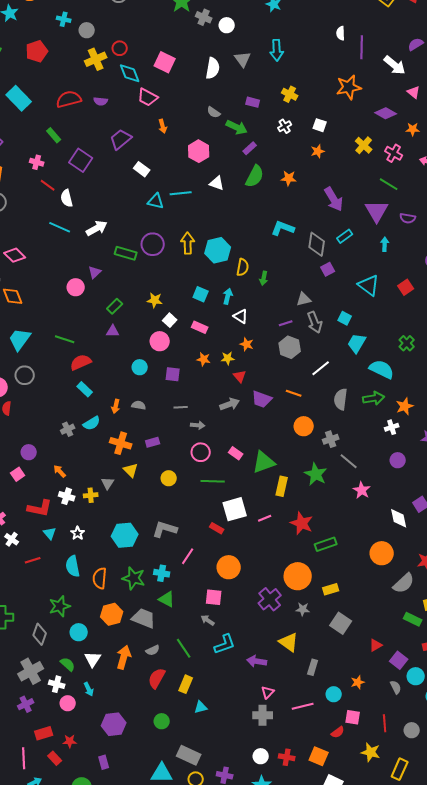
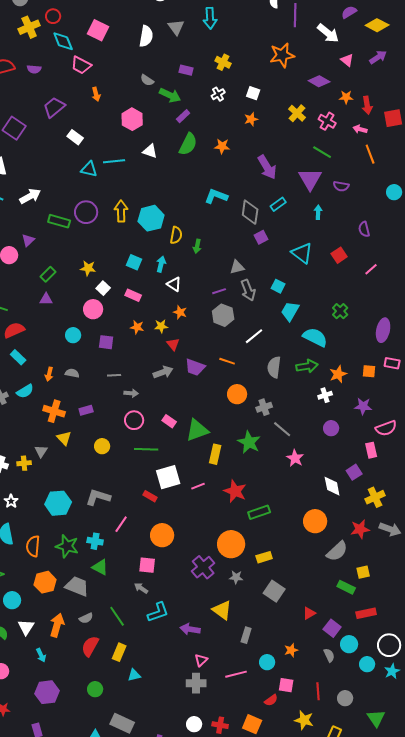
cyan arrow: (89, 689) -> (41, 655), moved

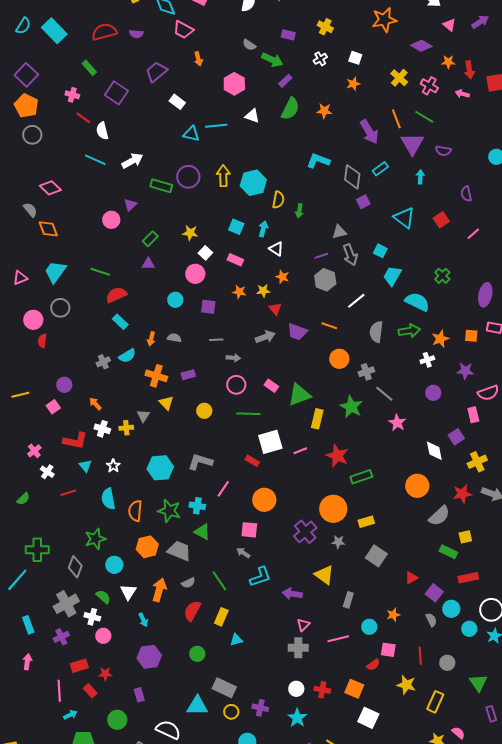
orange line: (370, 154) -> (396, 119), moved

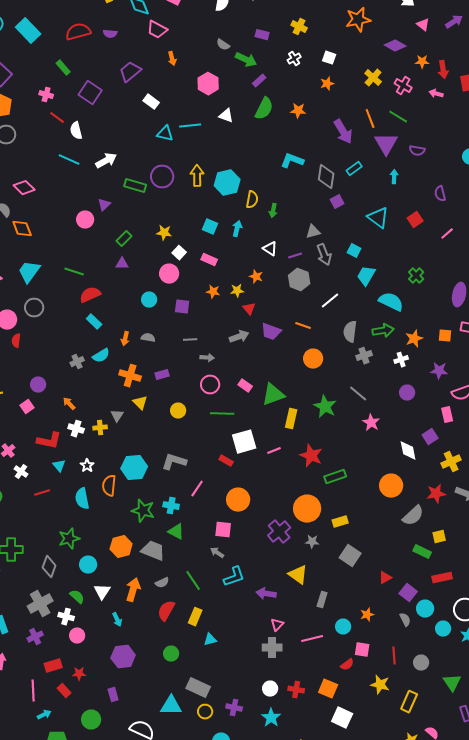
white triangle: (276, 249) -> (270, 249), moved
gray cross: (366, 372) -> (364, 356), moved
orange semicircle: (135, 511) -> (109, 486), moved

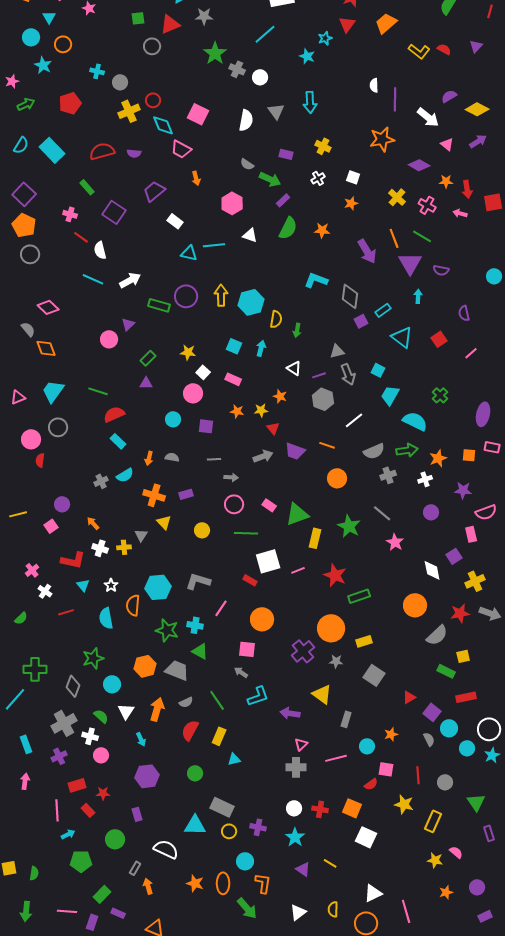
cyan rectangle: (354, 169) -> (383, 310), moved
gray semicircle: (350, 332) -> (374, 451), turned -120

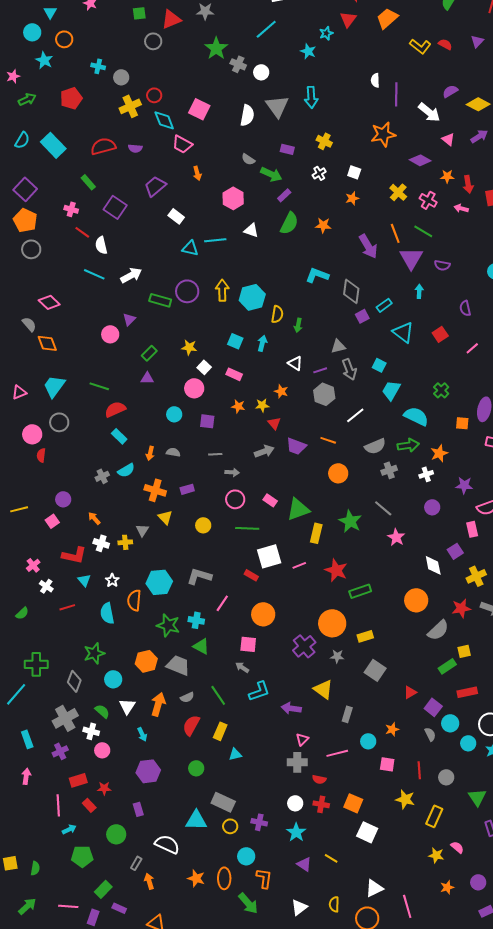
gray triangle: (276, 111) -> (277, 106), size x1.4
orange square: (469, 455) -> (462, 423), moved
green rectangle: (446, 671) -> (447, 666), turned -60
red semicircle: (371, 784) -> (319, 779), moved, turned 48
green arrow: (26, 911) -> (27, 906), turned -138

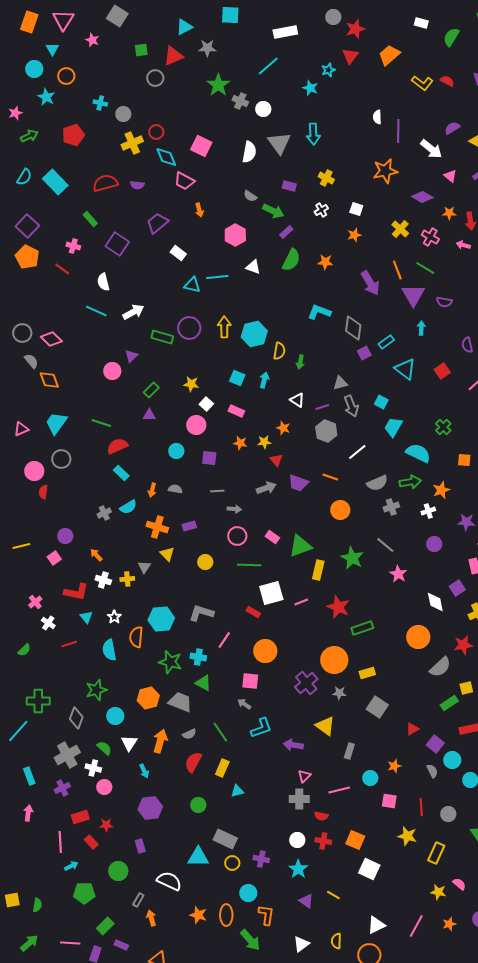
red line: (82, 232) -> (62, 269), moved
gray circle: (31, 249) -> (22, 333), moved
pink line: (407, 906) -> (416, 926), moved, turned 45

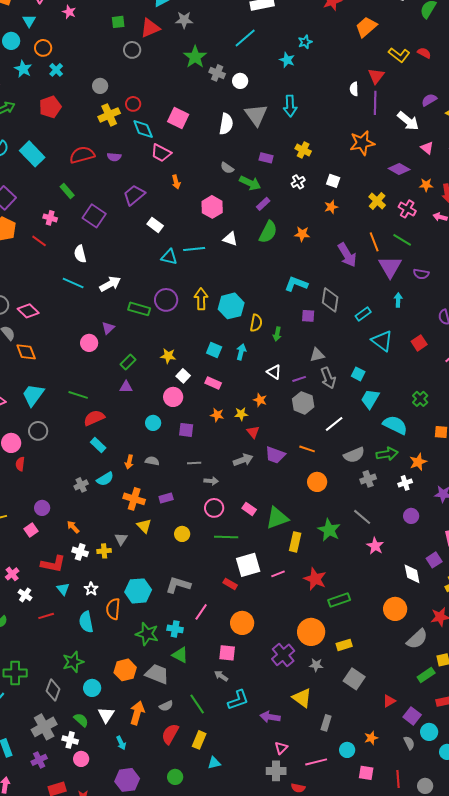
red triangle: (350, 56) -> (376, 76), moved
cyan cross: (100, 103) -> (56, 70), moved, turned 32
purple square: (364, 353) -> (308, 316), moved, turned 32

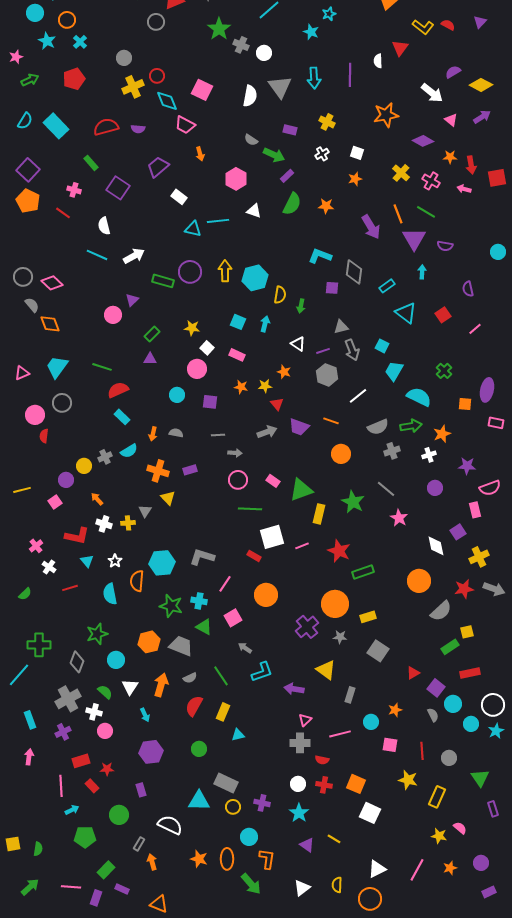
purple line: (375, 103) -> (350, 75), moved
yellow circle: (182, 534) -> (84, 466), moved
pink square: (227, 653) -> (233, 618), moved, turned -36

